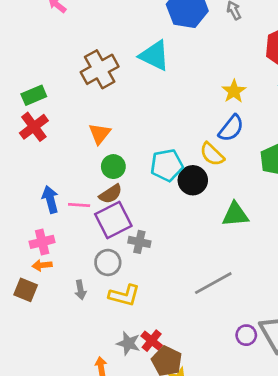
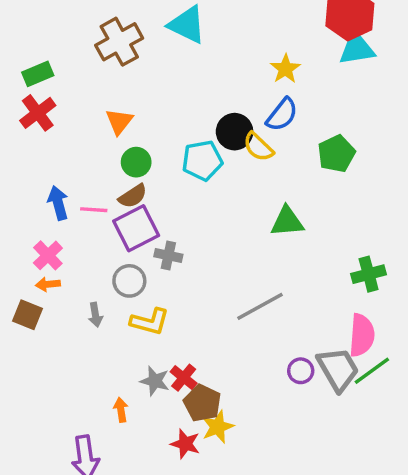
black circle: (193, 180) -> (235, 132), moved
pink cross: (42, 242) -> (48, 255), turned -30

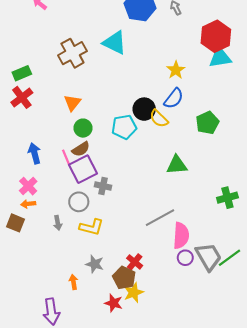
pink line: (94, 210) -> (66, 158), moved, turned 63
pink semicircle: (362, 335) -> (181, 236), moved
red cross: (184, 378) -> (135, 262), moved

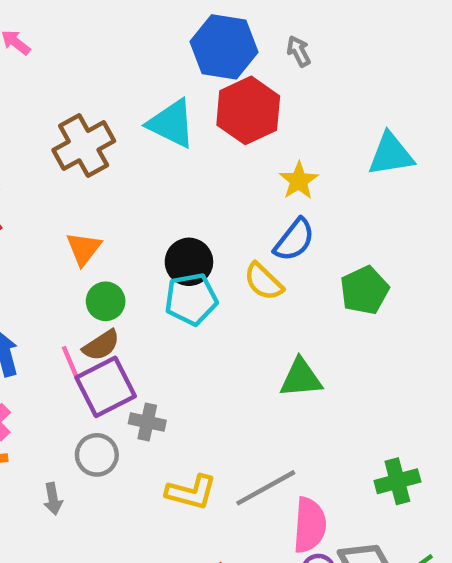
red hexagon: (216, 36) -> (248, 110), moved
black circle: (144, 109) -> (189, 262), moved
green cross: (227, 198) -> (397, 481), moved
yellow L-shape: (91, 227) -> (191, 492), moved

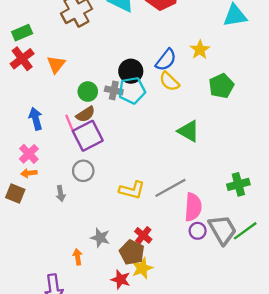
yellow star: (299, 181) -> (200, 50), moved
blue semicircle: (294, 240) -> (166, 60), moved
orange triangle: (84, 249) -> (56, 64), moved
green triangle: (301, 378) -> (189, 131), turned 35
gray cross: (147, 422) -> (114, 90), moved

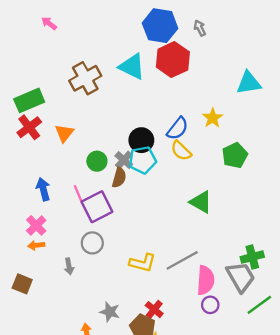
green rectangle: (22, 33) -> (29, 100), size x1.4
gray cross: (114, 90) -> (124, 160), turned 30
brown semicircle: (86, 114) -> (119, 178), moved, turned -42
brown square: (15, 193) -> (22, 284), moved
gray trapezoid: (223, 230) -> (241, 277), moved

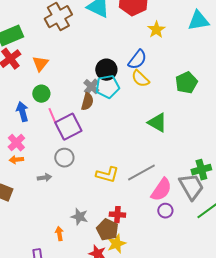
yellow star: (213, 118) -> (156, 30), moved
green circle: (97, 161) -> (41, 94), moved
gray arrow: (69, 266) -> (44, 178), turned -88
pink semicircle: (206, 280) -> (161, 190), turned 30
red cross: (154, 310) -> (117, 215), turned -35

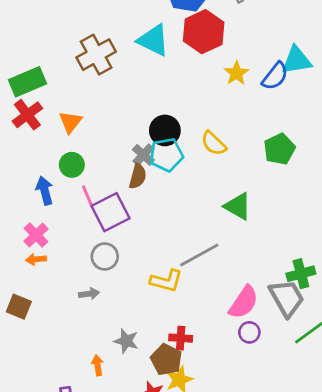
blue semicircle: (137, 60) -> (275, 76), moved
gray line: (141, 173) -> (199, 255), moved
gray arrow: (44, 178) -> (89, 294), moved

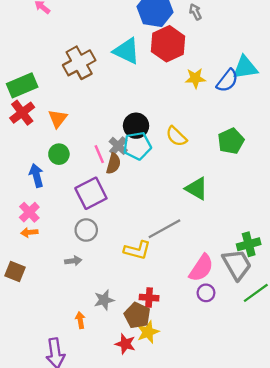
yellow star: (236, 73) -> (195, 78), turned 30
pink line: (88, 196) -> (99, 154), moved
gray star: (126, 341) -> (104, 300), turned -30

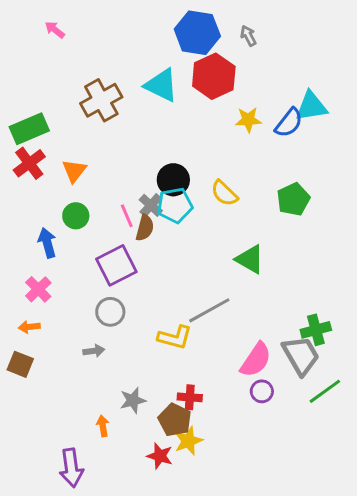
orange arrow: (29, 232) -> (29, 327), moved

